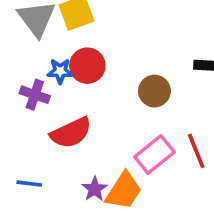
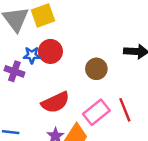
red semicircle: (71, 133) -> (55, 102), moved

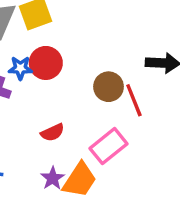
red semicircle: (55, 102) -> (53, 132), size x0.6
red line: (125, 110) -> (134, 100), moved

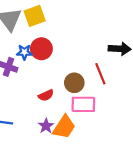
brown circle: (109, 87) -> (74, 83), moved
pink rectangle: (109, 146) -> (83, 104), turned 40

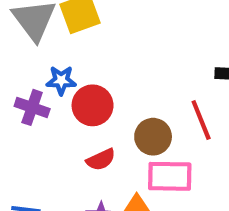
red circle: (41, 49) -> (93, 105), moved

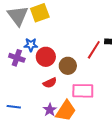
red line: (201, 120) -> (94, 50), moved, turned 54
brown circle: (153, 137) -> (68, 66), moved

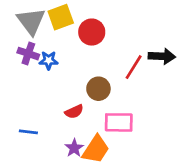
red circle: (46, 57) -> (92, 32), moved
purple cross: (17, 58) -> (28, 54), moved
blue line: (14, 107) -> (28, 132), moved

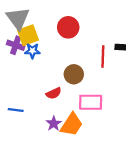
yellow square: (61, 17) -> (28, 35), moved
red line: (134, 67) -> (103, 56), turned -30

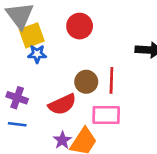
purple cross: (16, 45) -> (17, 98), moved
red line: (103, 56) -> (111, 80), moved
red semicircle: (54, 93) -> (62, 104), size x1.5

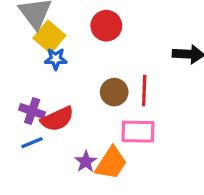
yellow square: (32, 35) -> (49, 37), turned -30
red semicircle: (62, 104) -> (57, 119), moved
blue line: (17, 124) -> (32, 143), turned -30

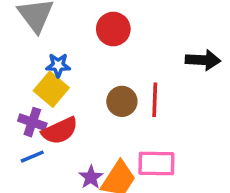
yellow square: (49, 37) -> (51, 89), moved
pink rectangle: (138, 132) -> (156, 163), moved

